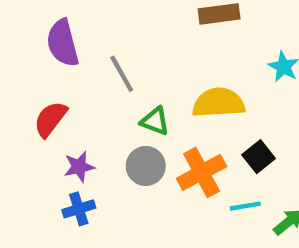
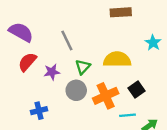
purple semicircle: (63, 43) -> (21, 32), moved, turned 130
green triangle: (155, 121) -> (83, 67), turned 49
purple star: (79, 167) -> (52, 72), moved

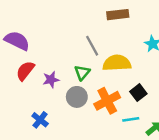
gray line: (67, 40) -> (92, 46), moved
blue cross: (39, 111) -> (40, 120), turned -35

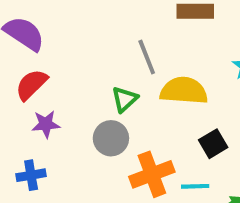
purple star: (51, 80) -> (46, 124), moved
orange cross: (107, 101) -> (152, 174), moved
blue cross: (40, 120) -> (31, 175), moved, turned 35

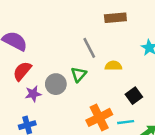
yellow semicircle: (184, 91) -> (113, 66), size x0.6
gray circle: (111, 138) -> (56, 84), moved

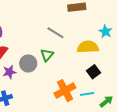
gray line: (89, 48) -> (55, 33), turned -30
yellow semicircle: (113, 66) -> (88, 47), moved, size x1.5

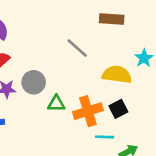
green triangle: (47, 55) -> (56, 104), moved, turned 40
orange cross: (65, 91) -> (88, 111), moved

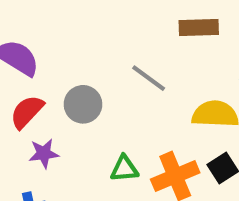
gray circle: (34, 82) -> (83, 104), moved

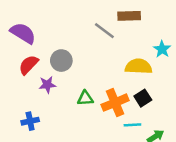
gray line: (149, 78) -> (104, 31), moved
purple star: (44, 153) -> (47, 85), moved

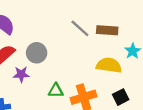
brown rectangle: (129, 16) -> (107, 30), moved
black square: (143, 98) -> (121, 97), moved

